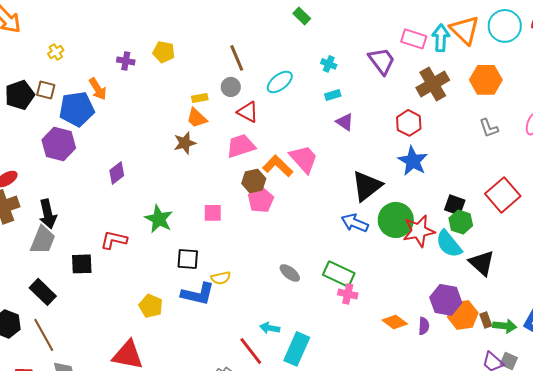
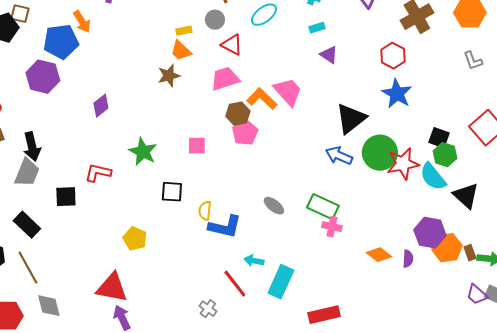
brown square: (46, 90) -> (20, 14), moved
yellow semicircle: (221, 278) -> (205, 211), turned 108
blue L-shape: (198, 294) -> (225, 227), moved

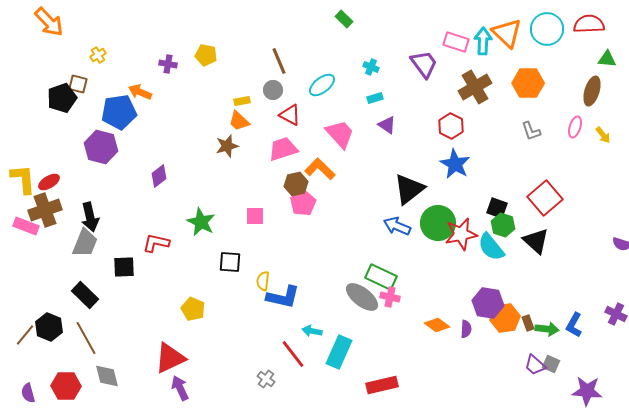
orange arrow: (82, 22) -> (140, 92), turned 145
pink trapezoid: (288, 92) -> (340, 134), moved
black triangle: (466, 196) -> (536, 241), moved
gray ellipse: (274, 206) -> (362, 297), moved, size x1.6
red triangle: (112, 288) -> (170, 358), turned -36

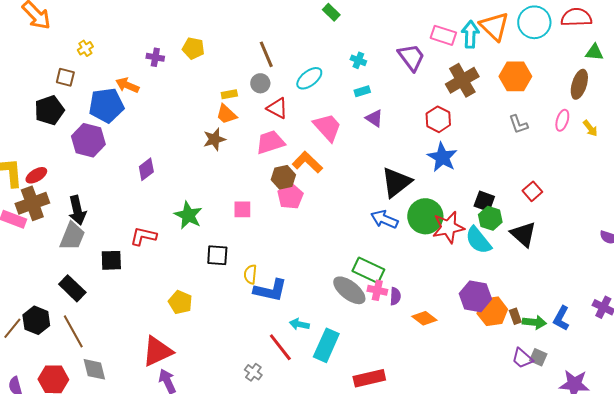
black pentagon: (62, 98) -> (49, 110), moved
red square: (545, 198) -> (532, 191), size x0.6
purple semicircle: (466, 329) -> (395, 296), moved

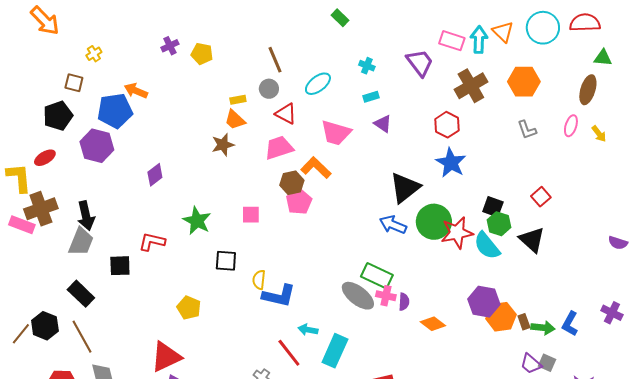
orange triangle: (494, 26) -> (503, 32), size x0.7
purple cross: (155, 57) -> (170, 46), moved, turned -36
pink trapezoid: (327, 127) -> (336, 133), turned 148
red ellipse: (36, 175) -> (45, 158), moved

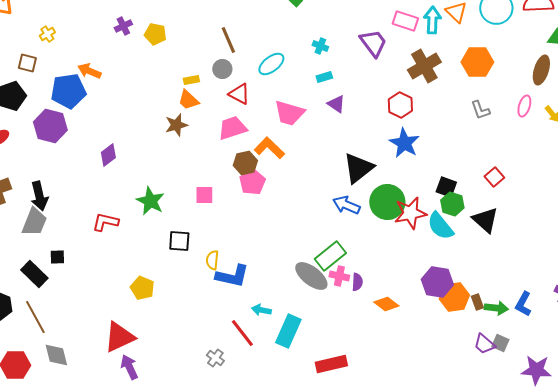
black square: (120, 266) -> (57, 257), moved, size x0.7
green rectangle: (377, 276) -> (330, 256), turned -64

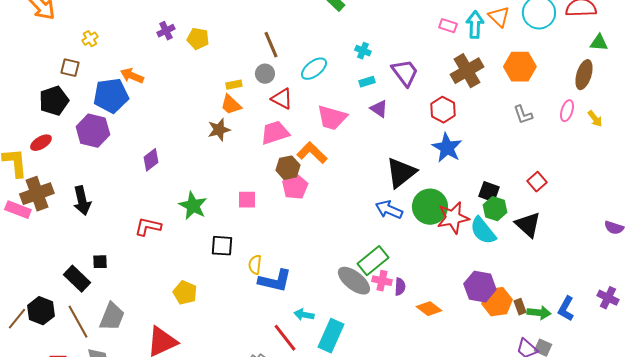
pink rectangle: (405, 21) -> (448, 26), size x0.7
purple trapezoid: (373, 43) -> (405, 73), moved
gray trapezoid: (34, 222) -> (112, 317), moved

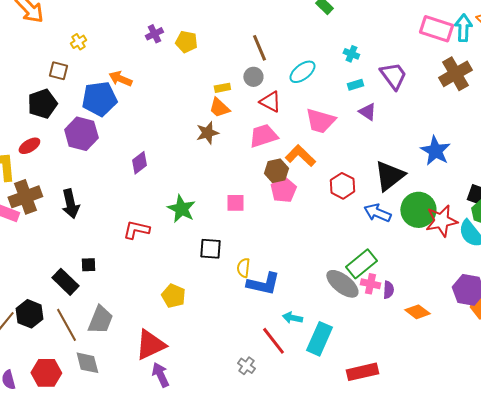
pink rectangle: (448, 26) -> (436, 29), size x1.8
red hexagon: (443, 110) -> (342, 186), moved

